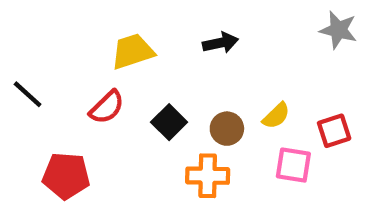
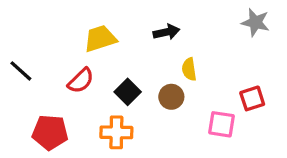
yellow semicircle: (276, 116) -> (189, 69), moved, turned 125
orange cross: (208, 176) -> (116, 132), moved

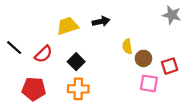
black arrow: (166, 32) -> (101, 21), moved
red semicircle: (81, 81) -> (43, 54), moved
black square: (128, 92) -> (76, 62), moved
brown circle: (171, 97) -> (143, 58), moved

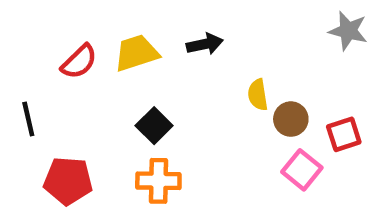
black line: (14, 48) -> (28, 119), moved, turned 35
red semicircle: (43, 54) -> (79, 62), moved
pink square: (149, 83) -> (302, 170), turned 30

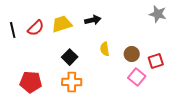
yellow semicircle: (258, 95) -> (105, 49), moved
black line: (28, 119) -> (13, 30), moved

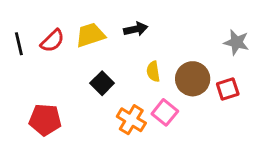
gray star: (158, 14) -> (236, 42), moved
brown circle: (132, 54) -> (193, 79), size x1.5
pink square: (137, 77) -> (165, 112), moved
orange cross: (72, 82) -> (131, 120), moved, turned 30

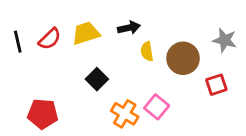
yellow semicircle: (153, 72) -> (147, 51), moved
brown circle: (193, 79) -> (183, 58), moved

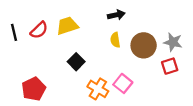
black arrow: (129, 28) -> (116, 15), moved
gray star: (225, 40) -> (173, 42), moved
red pentagon: (43, 114) -> (34, 89), turned -30

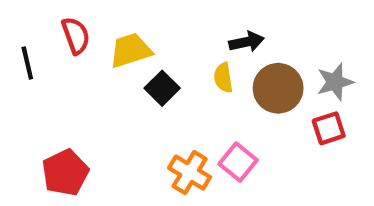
black arrow: (116, 15) -> (246, 42), moved
red semicircle: (39, 30) -> (76, 36), moved, turned -66
gray star: (173, 42) -> (335, 82), turned -30
black square: (76, 62) -> (162, 88), moved

